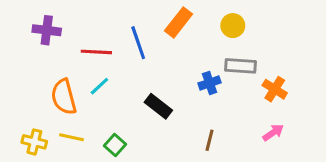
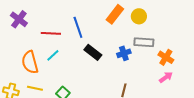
orange rectangle: (179, 22) -> (115, 14), moved
purple cross: (47, 30) -> (19, 19), turned 30
black rectangle: (158, 106) -> (93, 52), moved
pink arrow: (273, 133) -> (166, 77), moved

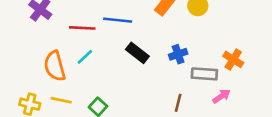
blue line: (78, 27) -> (118, 20), turned -65
gray rectangle: (144, 42) -> (204, 74), moved
pink arrow: (166, 77) -> (221, 96), moved

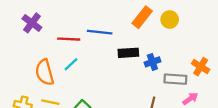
black rectangle: (137, 53) -> (128, 53), moved, turned -42

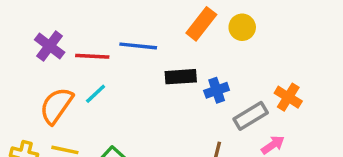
purple cross: (32, 23) -> (50, 46), moved
orange semicircle: (45, 72) -> (56, 106), turned 50
gray rectangle: (175, 79) -> (251, 116), turned -35

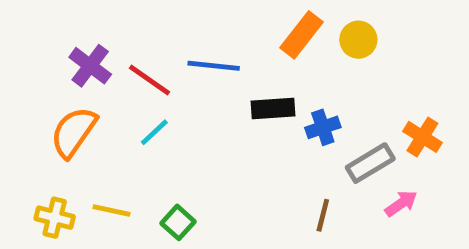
red line: (92, 56) -> (150, 80), turned 32
orange semicircle: (56, 106) -> (74, 132), moved

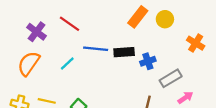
blue line: (214, 66) -> (96, 49), moved
red line: (150, 80) -> (70, 24), moved
orange cross: (422, 137) -> (196, 43), moved

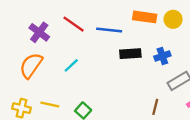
orange rectangle: (138, 17) -> (145, 17), turned 60
blue line: (96, 49) -> (109, 30), moved
blue cross: (148, 61) -> (162, 56), moved

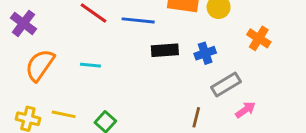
purple cross: (39, 32) -> (23, 23), moved
cyan line: (71, 65) -> (90, 65), turned 49

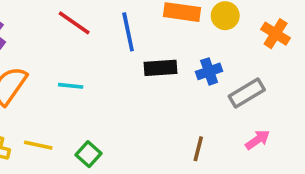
blue line: (138, 20) -> (128, 32), turned 72
orange cross: (259, 38) -> (276, 34), moved
gray rectangle: (226, 84) -> (247, 93), moved

